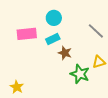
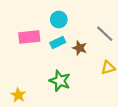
brown star: (65, 53) -> (80, 48), moved
green star: (80, 74) -> (60, 81), moved

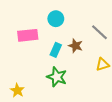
cyan rectangle: (58, 42) -> (56, 50), moved, turned -40

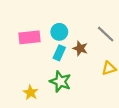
cyan circle: (56, 19) -> (59, 32), moved
yellow star: (17, 90) -> (31, 93), moved

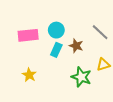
green star: (60, 81) -> (81, 77), moved
yellow star: (31, 93) -> (29, 75), moved

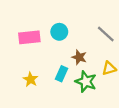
brown star: (76, 46) -> (79, 57), moved
cyan rectangle: (56, 50) -> (62, 74), moved

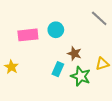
gray line: (106, 34) -> (99, 18), moved
yellow star: (31, 79) -> (11, 67), moved

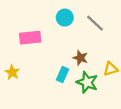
gray line: (99, 18) -> (95, 23), moved
cyan circle: (56, 30) -> (65, 18), moved

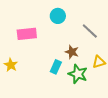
gray line: (95, 23) -> (90, 31), moved

